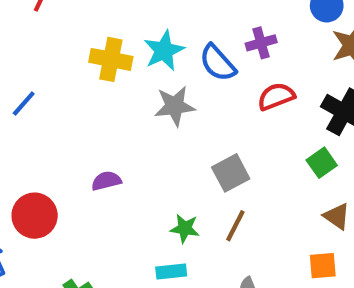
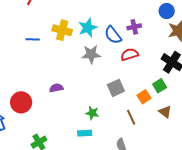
red semicircle: (276, 96) -> (129, 54), moved
blue line: (24, 104) -> (33, 39), moved, turned 48
brown line: (235, 226) -> (131, 117), moved, turned -56
orange square: (323, 266) -> (144, 97), moved, turned -32

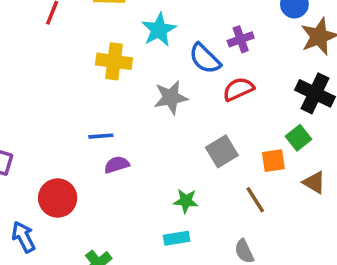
cyan star: (88, 28) -> (159, 30), moved
blue line: (33, 39) -> (101, 136), moved
orange square: (144, 97) -> (273, 161), turned 32

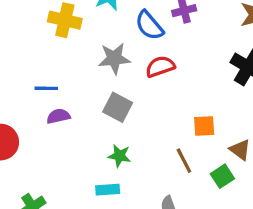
red semicircle: (238, 89) -> (160, 67), moved
green square: (299, 138) -> (222, 176), moved
gray square: (222, 151) -> (118, 107), moved, turned -36

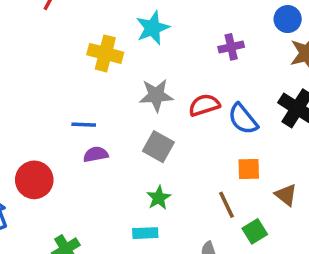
blue semicircle: (149, 25) -> (243, 119), moved
green star: (119, 156) -> (159, 198), turned 30
green square: (222, 176) -> (255, 231), moved

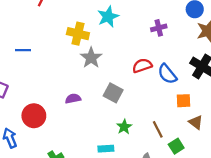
gray star: (156, 95) -> (91, 58), moved, turned -30
blue line: (84, 125) -> (23, 50), moved
orange square: (249, 169) -> (183, 101), moved
green star: (159, 198) -> (124, 127), moved

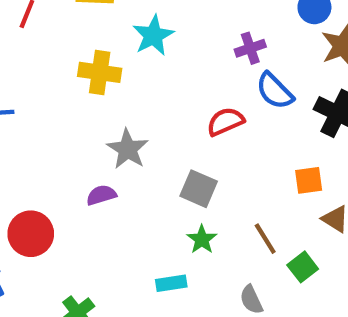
gray star: (91, 58) -> (128, 149), moved
blue semicircle: (167, 74) -> (275, 91), moved
gray square: (113, 93) -> (199, 189), moved

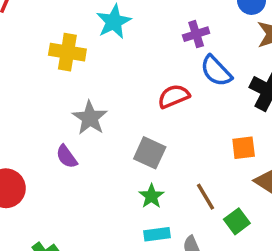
purple semicircle: (101, 195) -> (67, 157), turned -110
cyan rectangle: (171, 283) -> (157, 234), moved

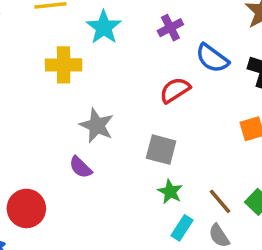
purple cross: (196, 34) -> (170, 28), moved
brown line: (205, 197) -> (220, 201), moved
cyan rectangle: (157, 234) -> (182, 228), turned -40

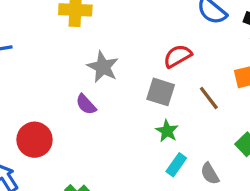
red semicircle: (175, 90) -> (178, 56), moved
brown line: (220, 201) -> (209, 98), moved

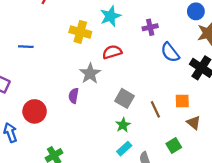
red semicircle: (178, 56) -> (112, 52), moved
purple semicircle: (86, 104) -> (74, 96), turned 40

